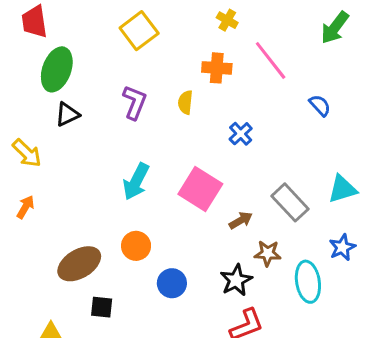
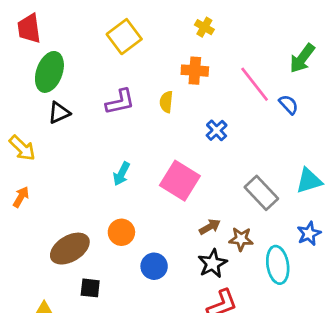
green arrow: (335, 28) -> (302, 58), moved
pink line: (271, 60) -> (255, 84), moved
purple L-shape: (135, 102) -> (120, 102), turned 56
cyan arrow: (136, 182) -> (121, 174), size x0.7
brown arrow: (241, 220) -> (210, 227), moved

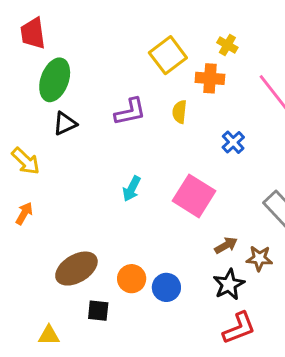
yellow cross: (204, 27) -> (227, 45), moved
yellow square: (124, 37) -> (168, 55), moved
orange circle: (121, 232) -> (132, 279), moved

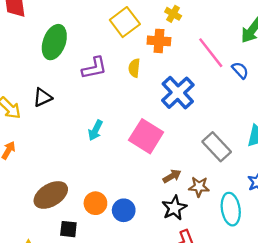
green ellipse: (55, 80) -> (54, 42), moved
black triangle: (65, 123) -> (43, 97), moved
blue cross: (233, 142) -> (178, 93), size x1.8

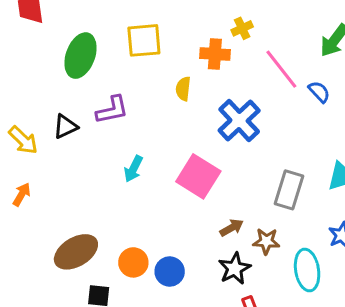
yellow cross: (173, 14) -> (242, 28), moved, turned 35
yellow square: (125, 22) -> (144, 40), moved, turned 32
purple L-shape: (94, 68) -> (112, 110), moved
gray rectangle: (217, 147) -> (289, 190), turned 60

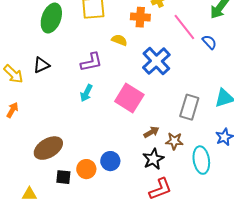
yellow semicircle: (183, 89) -> (119, 40), turned 105
purple L-shape: (112, 110) -> (91, 62), moved
orange circle: (133, 262) -> (86, 169), moved

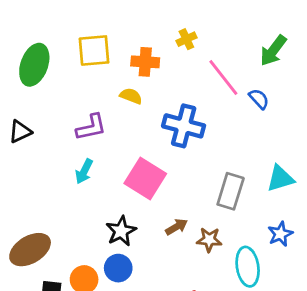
orange cross: (140, 17) -> (145, 62), moved
blue cross: (156, 61) -> (184, 126), turned -32
black star: (153, 159) -> (121, 231), moved

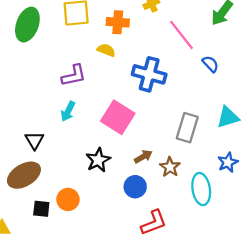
blue semicircle: (259, 99) -> (210, 64), moved
black triangle: (20, 132) -> (34, 140), moved, turned -36
brown star: (209, 240) -> (170, 167), turned 30
blue circle: (118, 268) -> (135, 187), moved

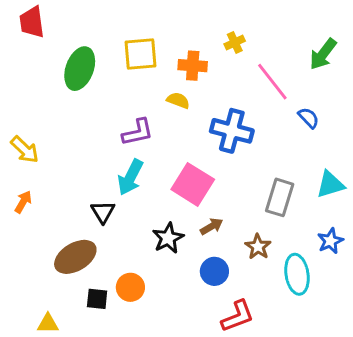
cyan arrow: (68, 111) -> (130, 177), size x1.4
black triangle: (34, 140) -> (103, 212), moved
brown arrow: (143, 157) -> (212, 226), moved

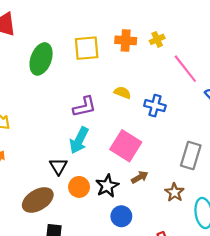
orange cross: (193, 66) -> (126, 40), moved
yellow semicircle: (178, 100) -> (122, 93), moved
blue cross: (232, 131) -> (155, 106), size x0.7
blue circle: (214, 271) -> (121, 216), moved
orange circle: (130, 287) -> (79, 187), moved

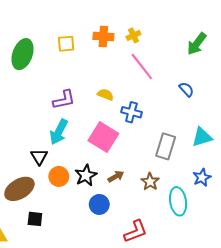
yellow square: (87, 48) -> (66, 44), size x0.7
pink line: (185, 69) -> (142, 67), moved
yellow semicircle: (122, 93) -> (105, 95), moved
blue cross: (155, 106) -> (131, 112), moved
brown arrow: (140, 177) -> (116, 176), moved

